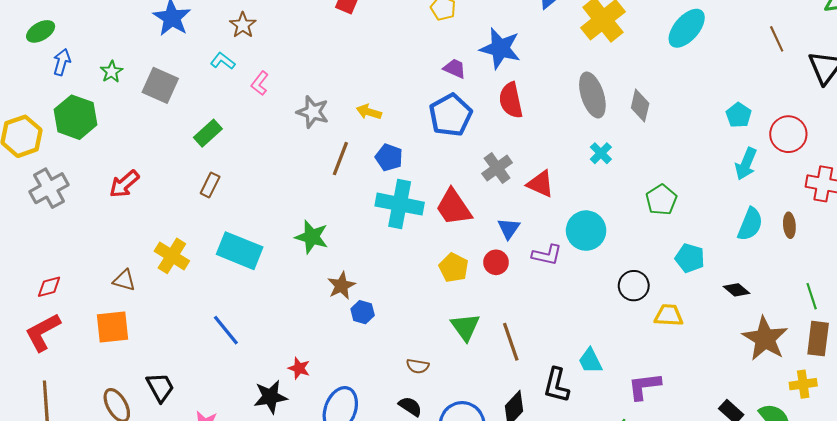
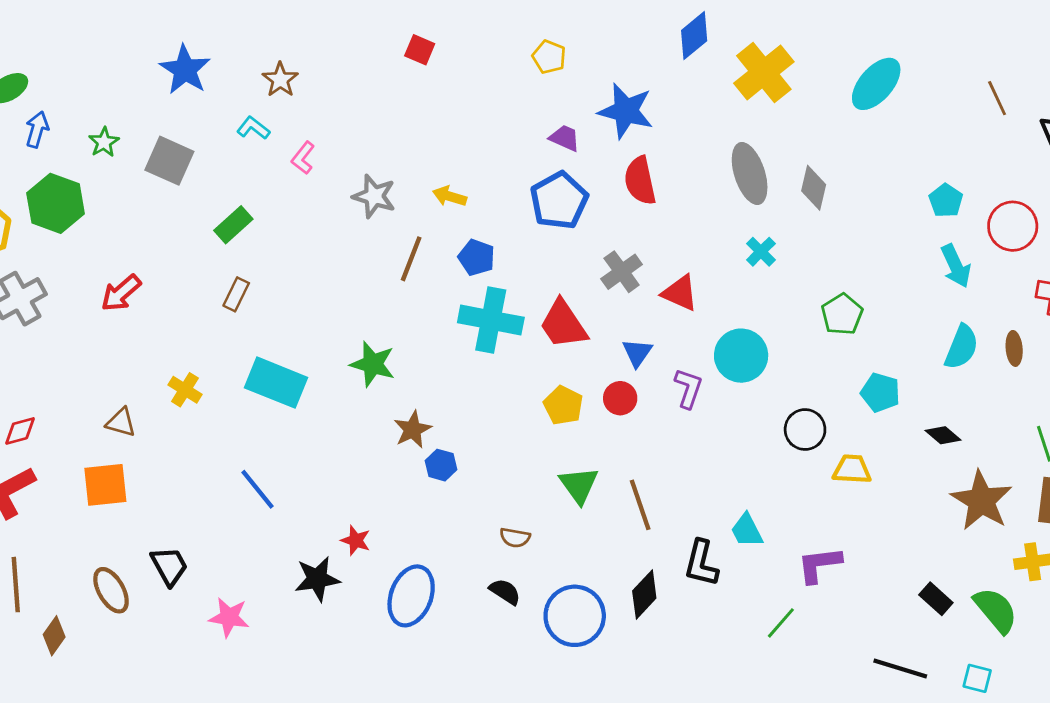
cyan arrow: (746, 164) -> (956, 266), turned -48
purple L-shape: (547, 255) -> (688, 388), turned -84
yellow cross: (172, 256) -> (185, 390), size x0.7

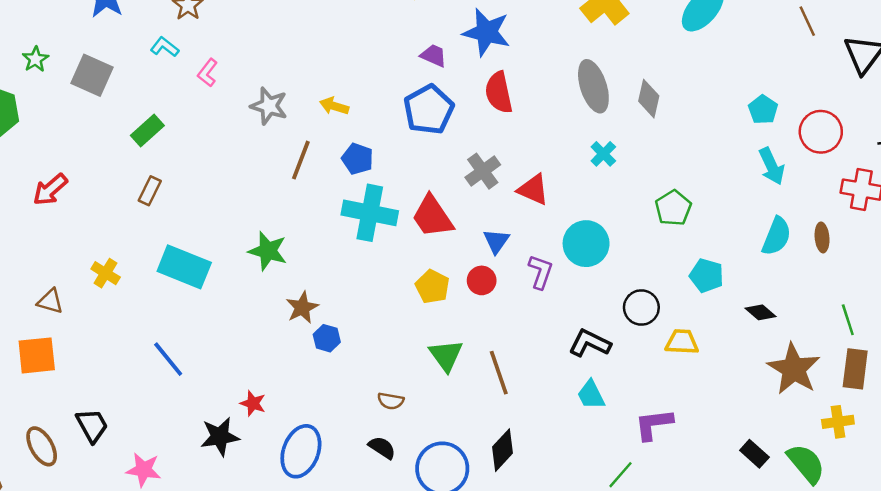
black L-shape: (701, 563) -> (590, 343), moved, turned 102

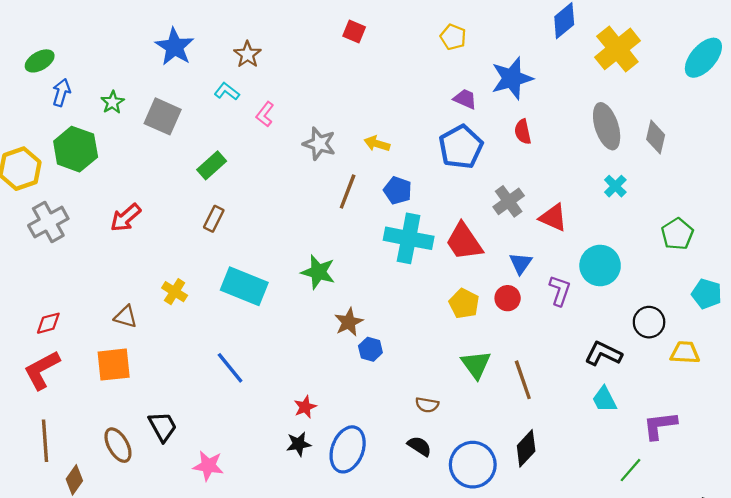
blue star: (487, 32) -> (512, 78), turned -30
red semicircle: (499, 92) -> (523, 132), size x0.7
red star: (253, 403) -> (305, 407), turned 30
black star: (220, 437) -> (299, 444), moved, size x0.7

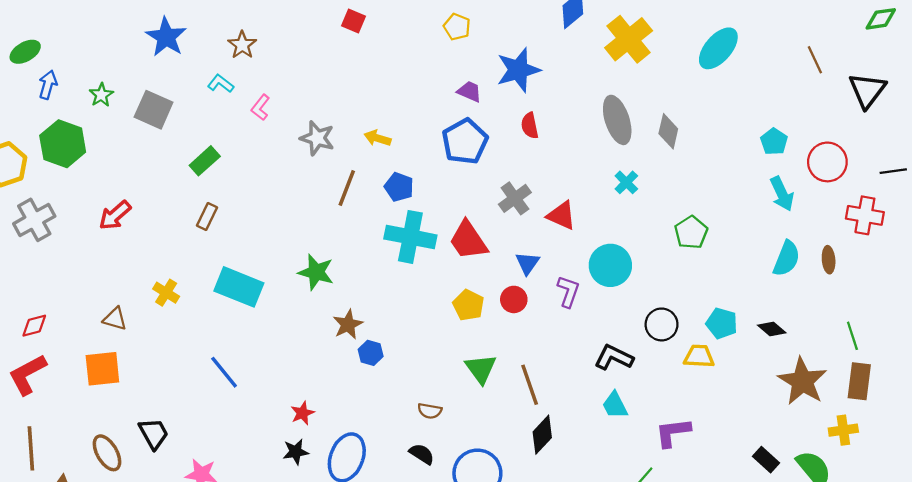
cyan pentagon: (707, 294) -> (722, 323), moved
black diamond: (526, 448) -> (542, 435), moved

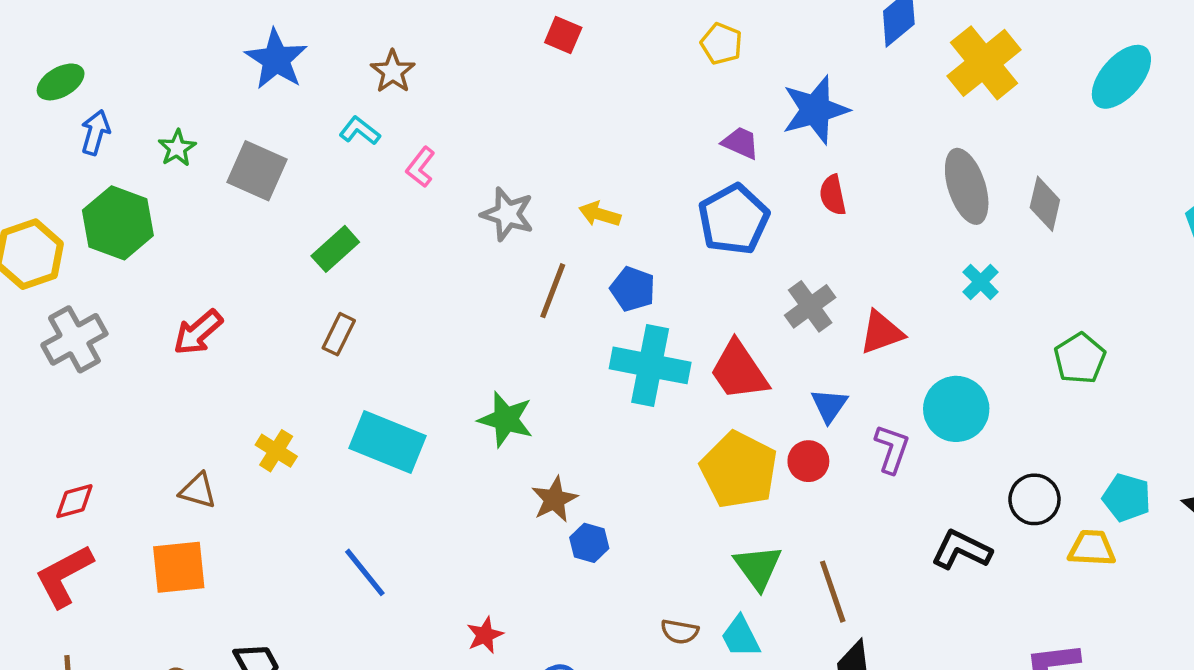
red triangle: (562, 215) -> (881, 332), turned -44
yellow pentagon: (468, 305) -> (739, 470), size x1.6
cyan trapezoid: (615, 405) -> (741, 637), moved

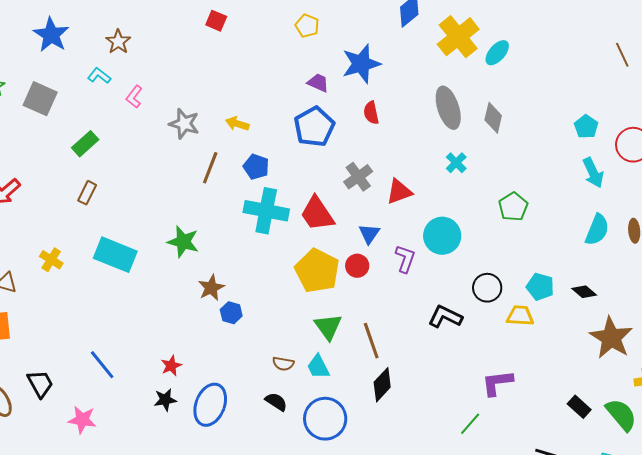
cyan ellipse: (1121, 77) -> (497, 53), moved, size x0.7
blue line: (365, 572) -> (102, 365), moved

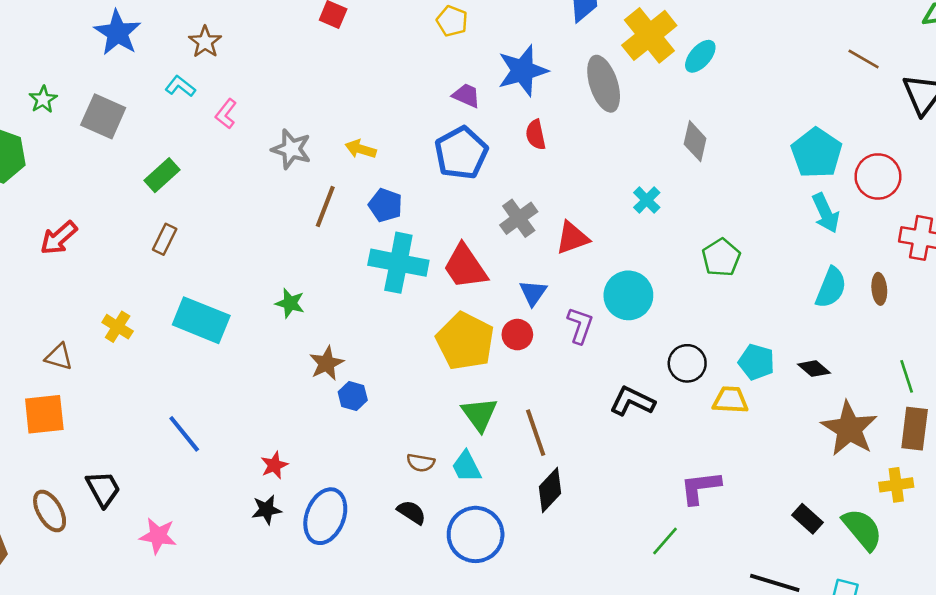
brown line: (622, 55) -> (864, 59), turned -35
gray ellipse: (448, 108) -> (604, 84), moved
cyan pentagon: (586, 127) -> (817, 153), size x1.6
green star: (183, 242) -> (290, 303), size x0.7
blue line: (102, 365) -> (184, 434), moved

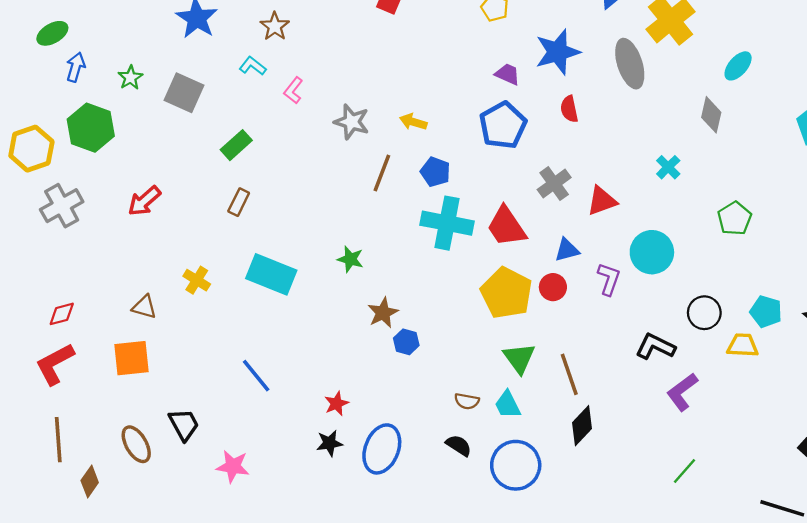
cyan ellipse: (700, 56) -> (738, 66), moved
blue triangle: (533, 293) -> (567, 250), turned 40
purple L-shape: (700, 487) -> (682, 392), moved, turned -30

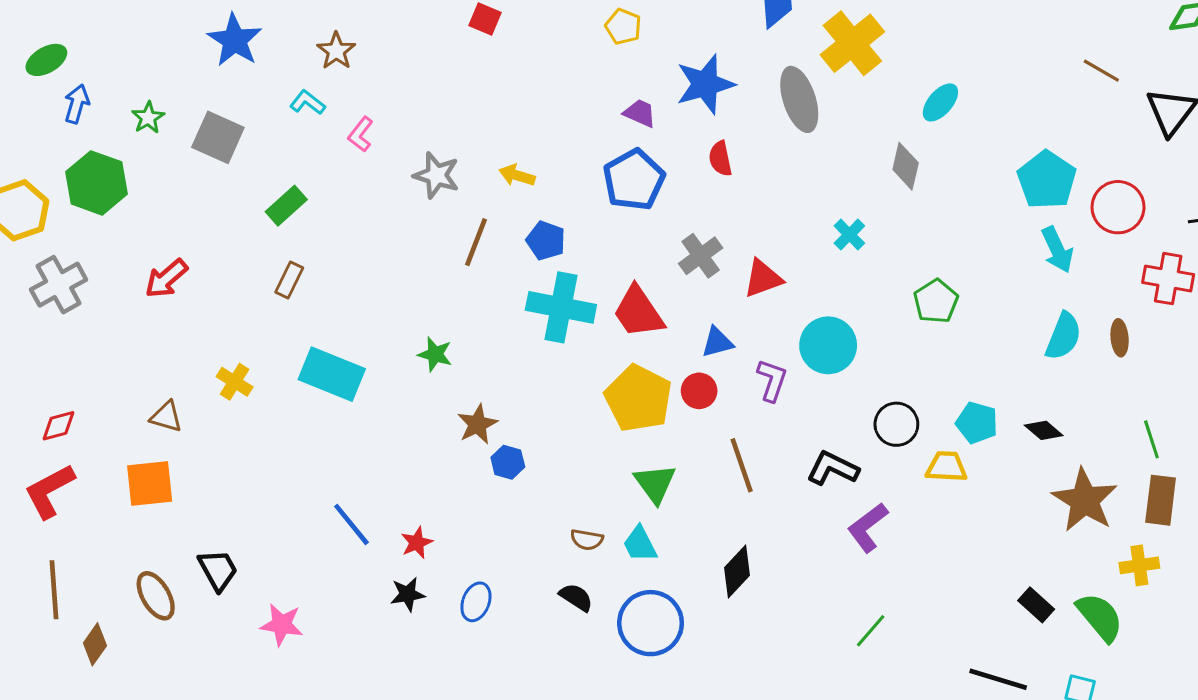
brown line: (569, 374) -> (742, 465), moved
blue line: (256, 376) -> (351, 524), moved
blue ellipse: (382, 449) -> (476, 602), size x0.6

